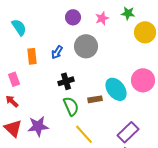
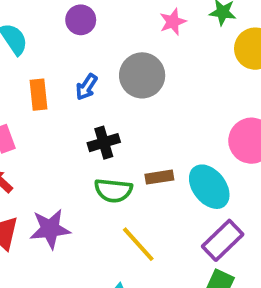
purple circle: (73, 17) -> (81, 20), moved
cyan ellipse: (116, 89) -> (209, 187), moved
green semicircle: (71, 106) -> (113, 191), turned 120

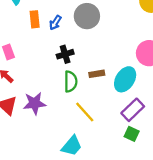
orange rectangle: (39, 95) -> (35, 19), moved
cyan ellipse: (209, 187) -> (125, 79), turned 70
green semicircle: (113, 191) -> (71, 81), turned -96

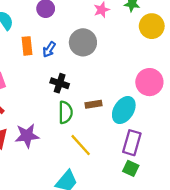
black cross: (65, 54) -> (60, 83), turned 35
purple rectangle: (133, 110) -> (132, 143), turned -30

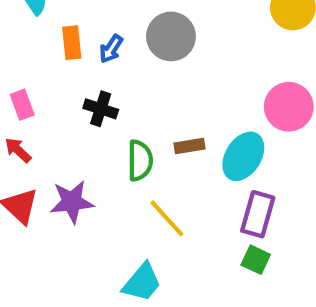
black cross: (60, 83) -> (101, 109), moved

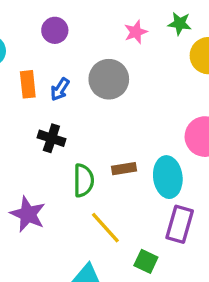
cyan ellipse: (243, 156) -> (168, 177), turned -39
purple star: (72, 202) -> (28, 214), turned 30
green square: (256, 260) -> (146, 261), moved

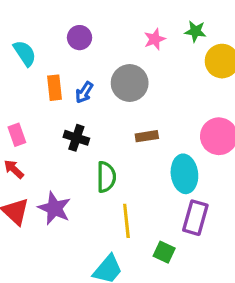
brown rectangle: (124, 169) -> (147, 136), moved
yellow line: (105, 228) -> (126, 221), turned 36

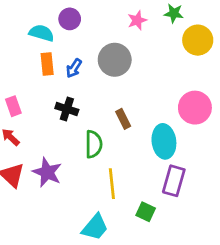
cyan semicircle: (25, 53) -> (42, 33), moved, turned -40
brown rectangle: (147, 136) -> (123, 119), moved, turned 72

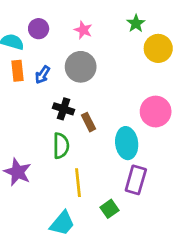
green star: (174, 13) -> (136, 23), turned 30
pink star: (137, 20) -> (83, 30), moved, turned -30
black cross: (67, 109) -> (64, 109), moved
green square: (146, 212) -> (110, 209), turned 30

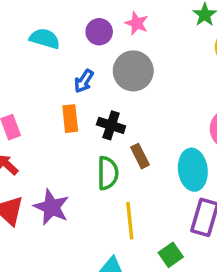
purple circle: (39, 29) -> (99, 32), moved
orange rectangle: (17, 71) -> (70, 119), moved
brown rectangle: (89, 122) -> (140, 156), moved

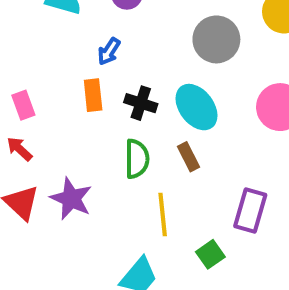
gray circle: (133, 71) -> (216, 39), moved
brown rectangle: (140, 156) -> (189, 157), moved
cyan ellipse: (193, 170) -> (196, 107), moved, turned -30

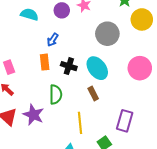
green semicircle: (137, 159) -> (56, 94), moved

